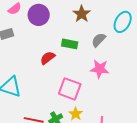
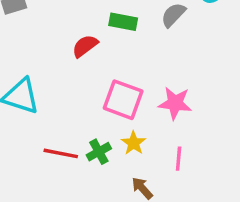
pink star: (100, 69) -> (175, 103), moved

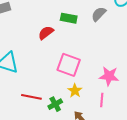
pink star: (175, 103) -> (109, 76), moved
green cross: (99, 152) -> (55, 104), moved

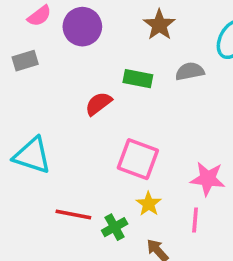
gray semicircle: (99, 14) -> (190, 71), turned 35

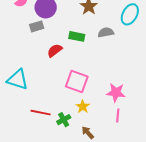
gray rectangle: (25, 61) -> (37, 26), moved
pink line: (195, 220) -> (118, 116), moved

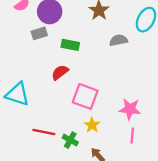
green rectangle: (77, 36) -> (70, 45), moved
red semicircle: (55, 50) -> (60, 72), moved
green cross: (64, 120) -> (70, 140), turned -32

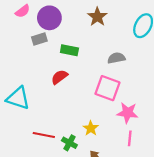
gray semicircle: (118, 40) -> (116, 58), moved
pink square: (85, 96) -> (107, 88), moved

